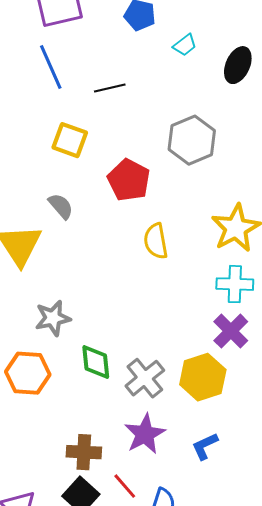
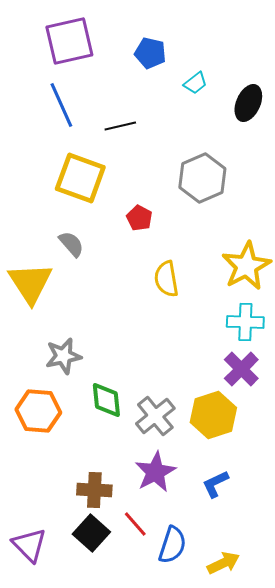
yellow square: (70, 140) -> (80, 178), size x1.4
red pentagon: (129, 180) -> (139, 218), size x0.6

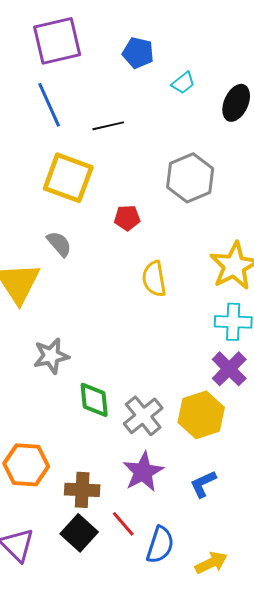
red pentagon: (139, 218) -> (127, 218), turned -30
orange hexagon: (38, 411) -> (26, 465), moved

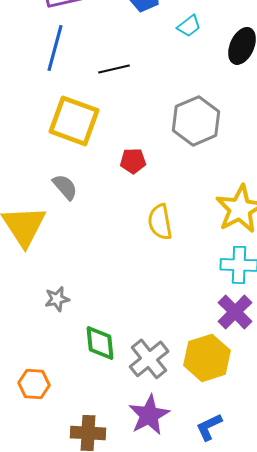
blue line: (49, 105) -> (55, 48), turned 39
gray star: (51, 356) -> (57, 299), size x0.7
orange hexagon: (26, 465) -> (34, 384), moved, size x0.7

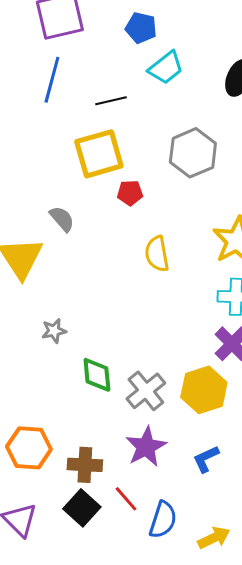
cyan trapezoid: (189, 26) -> (166, 68), moved, size x1.5
yellow square: (74, 121) -> (99, 154), moved, turned -36
orange hexagon: (34, 384) -> (29, 448), moved, size x1.4

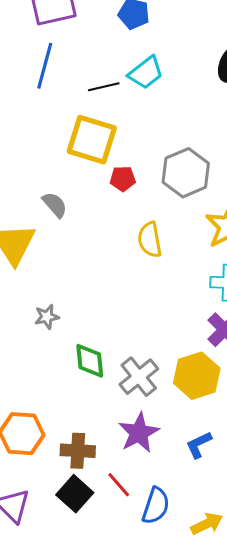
cyan trapezoid: (166, 68) -> (146, 73), moved
gray hexagon: (193, 153) -> (186, 173), moved
yellow square: (99, 154) -> (92, 140), turned 33

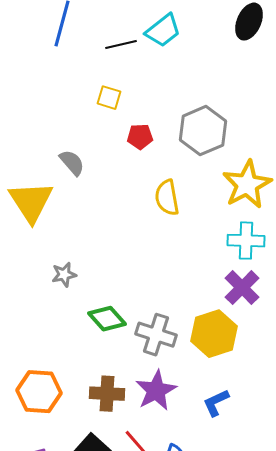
yellow square: (92, 140) -> (109, 98), size x0.5
green diamond: (90, 361) -> (107, 319), turned -36
gray cross: (139, 377) -> (156, 335), turned -33
brown cross: (78, 451) -> (107, 394), moved

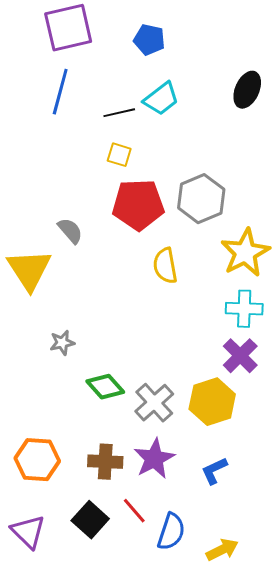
yellow square: (109, 98) -> (119, 155), moved
red pentagon: (140, 137) -> (138, 205), size x2.0
gray cross: (156, 335) -> (154, 403), turned 30

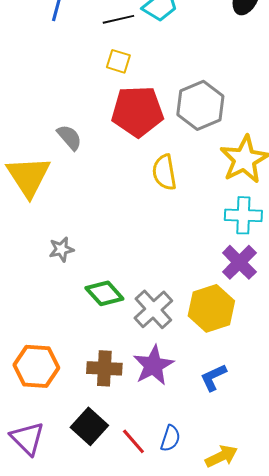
red line: (134, 511) -> (133, 441), moved
blue semicircle: (171, 532) -> (170, 438), size x0.7

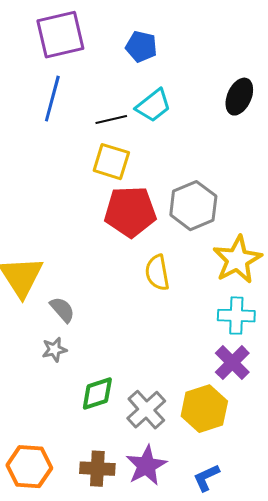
yellow square: (118, 61) -> (111, 162), size x1.5
gray semicircle: (69, 137) -> (62, 310), moved
green diamond: (104, 293) -> (97, 394), turned -66

